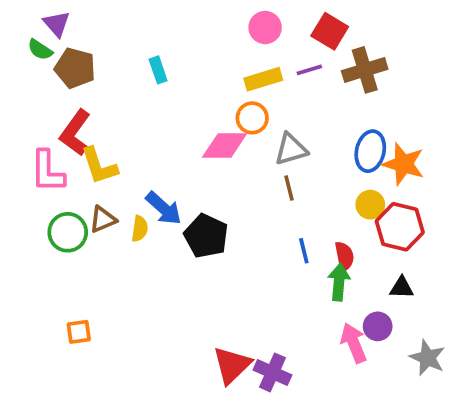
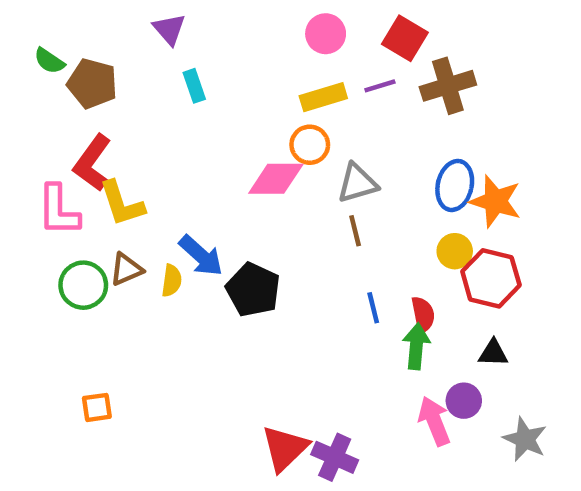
purple triangle: (57, 24) -> (169, 29), moved

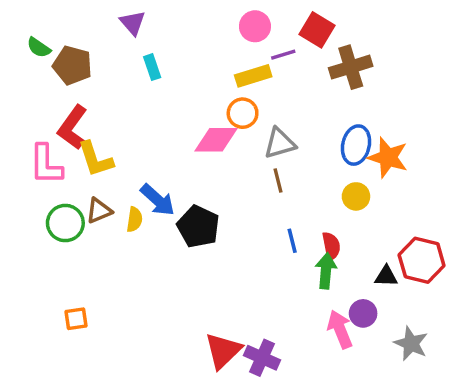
purple line: (380, 86) -> (283, 55), moved
red hexagon: (491, 278) -> (422, 260), moved

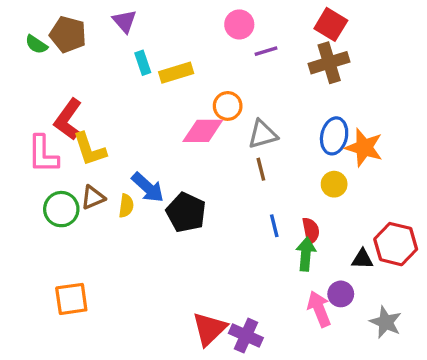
red square: (317, 30) -> (331, 24), moved
brown pentagon: (72, 65) -> (68, 34), moved
yellow rectangle: (253, 76) -> (176, 73), moved
orange square: (76, 319) -> (71, 299), size x1.5

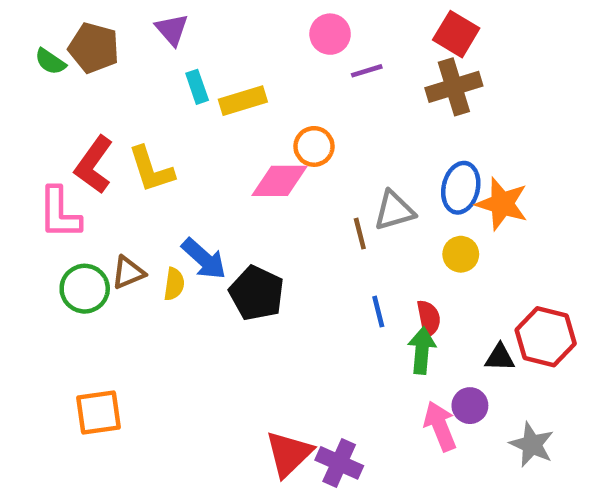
gray triangle: (263, 134) -> (394, 211), moved
yellow L-shape: (90, 149) -> (151, 169), moved

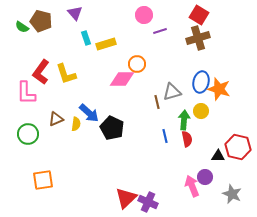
green circle: (85, 289) -> (28, 134), moved
green arrow: (422, 351) -> (184, 120), moved

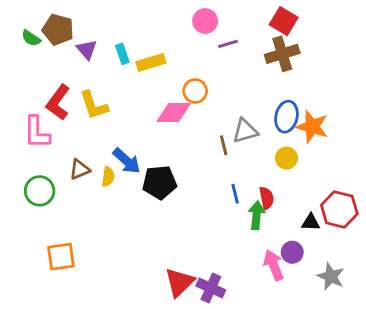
purple triangle: (75, 13) -> (87, 50), moved
green arrow: (184, 120) -> (257, 215), moved
black pentagon: (112, 128) -> (159, 182), turned -30

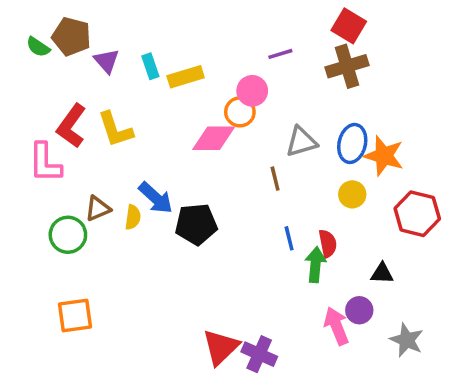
pink circle: (205, 21) -> (252, 91), moved
gray triangle: (245, 131) -> (301, 142), moved
green circle: (40, 191) -> (68, 235), moved
red hexagon: (339, 209) -> (417, 214), moved

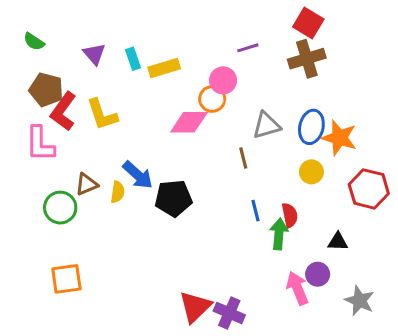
brown pentagon: (71, 36) -> (46, 90), moved

